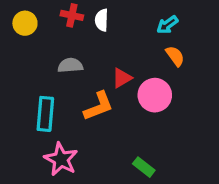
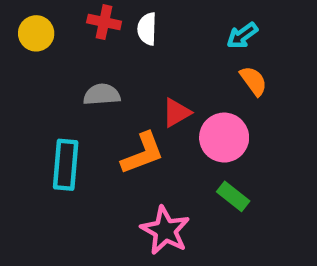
pink star: (61, 159) -> (165, 230), moved
green rectangle: (144, 167) -> (233, 196), moved

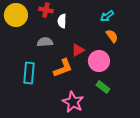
white semicircle: (147, 29) -> (62, 21), moved
yellow circle: (36, 33) -> (16, 15), size x1.5

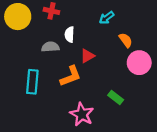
cyan arrow: (107, 16) -> (107, 18), moved
white semicircle: (62, 21) -> (69, 35), moved
pink circle: (99, 61) -> (139, 63), moved

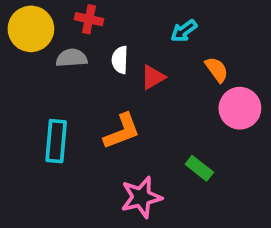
gray semicircle: (50, 47) -> (72, 58), moved
red triangle: (87, 56) -> (153, 77), moved
pink star: (82, 114) -> (141, 197), turned 30

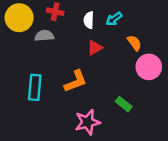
white semicircle: (120, 60) -> (89, 20), moved

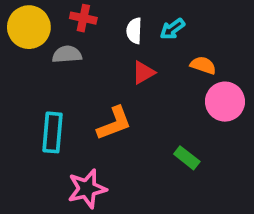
orange semicircle: (134, 43) -> (203, 65), turned -35
pink star: (88, 122) -> (87, 189), moved

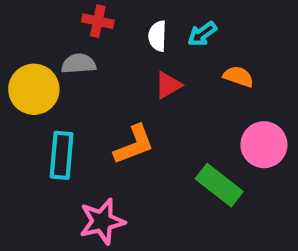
yellow circle: (29, 27) -> (34, 89), moved
pink circle: (225, 102) -> (264, 145), moved
green rectangle: (187, 158) -> (219, 185), size x1.5

